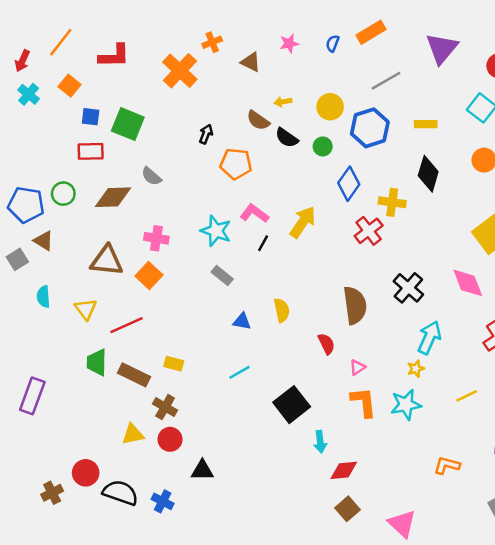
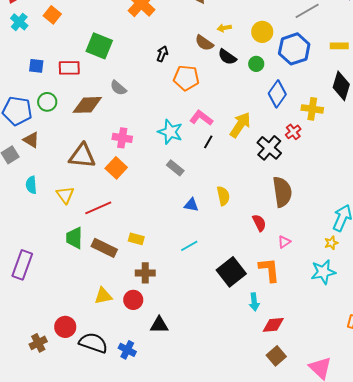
blue square: (91, 117) -> (36, 66), moved
red cross: (369, 231) -> (293, 132), size x0.7
black cross: (408, 288) -> (269, 148), moved
orange L-shape: (364, 402) -> (269, 270), moved
brown cross: (165, 407) -> (145, 273), moved, turned -30

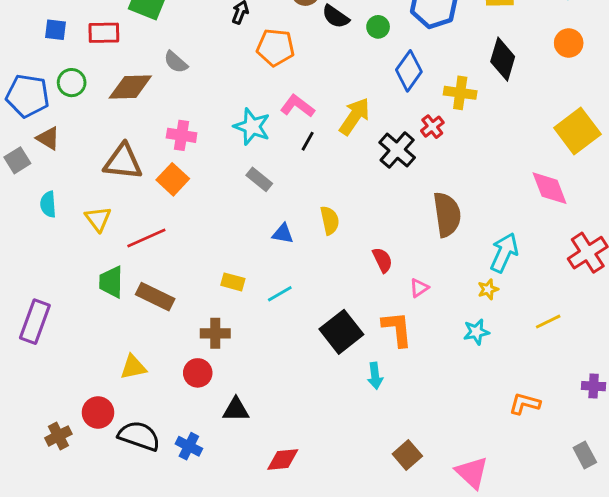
brown semicircle: (282, 192) -> (447, 215), moved
yellow rectangle: (136, 239) -> (233, 282), moved
cyan star: (323, 272) -> (476, 332), size x0.7
yellow triangle: (103, 296) -> (133, 367), moved
red diamond: (273, 325) -> (283, 459), moved

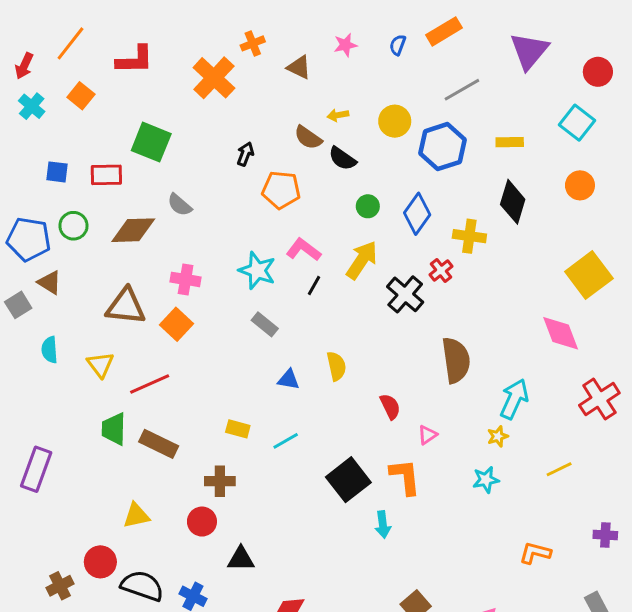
green circle: (378, 27) -> (368, 206), moved

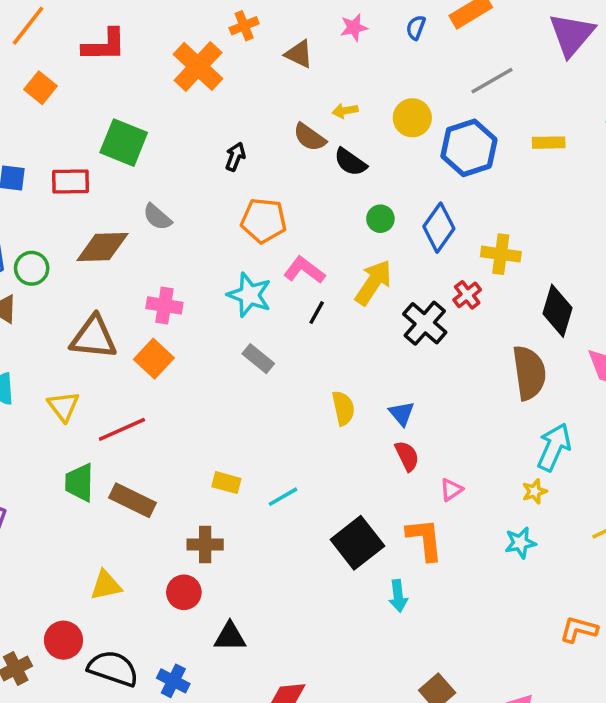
orange pentagon: (281, 190) -> (264, 220), moved
black diamond: (513, 202) -> (558, 311), moved
green circle: (73, 226) -> (32, 268), moved
brown semicircle: (456, 360) -> (529, 373), moved
blue triangle: (289, 380) -> (402, 413), moved, turned 40

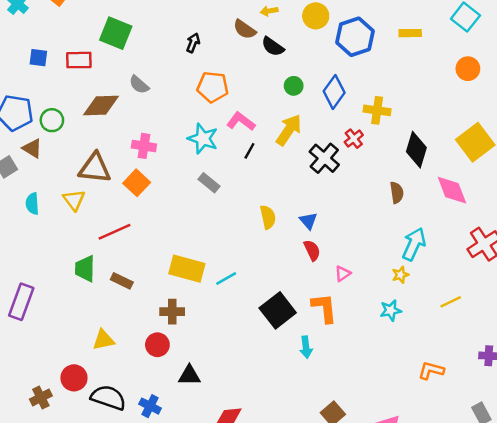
brown semicircle: (529, 373) -> (397, 193), size x0.6
yellow triangle: (63, 406) -> (74, 200), moved
yellow rectangle: (226, 483) -> (187, 269), size x1.8
brown rectangle: (133, 500) -> (122, 281), size x0.7

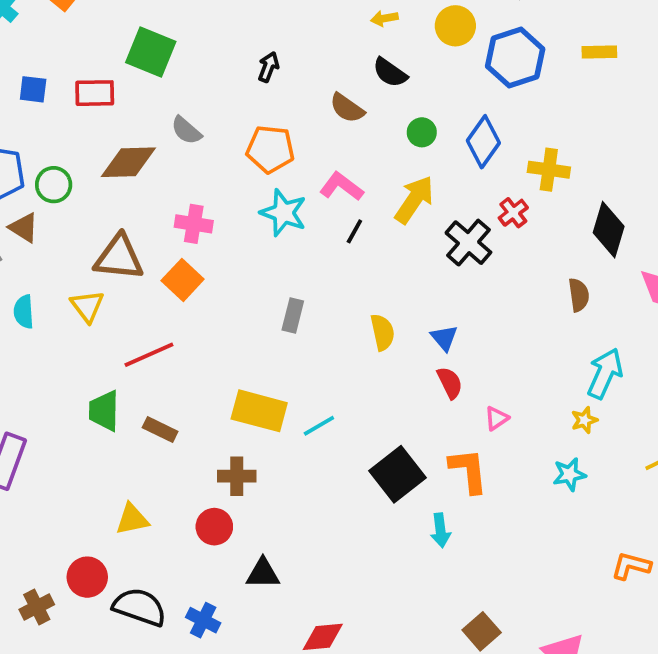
brown semicircle: (245, 29) -> (347, 108), moved
orange pentagon: (213, 87) -> (270, 149), moved
gray rectangle: (209, 183) -> (293, 315), moved, turned 65

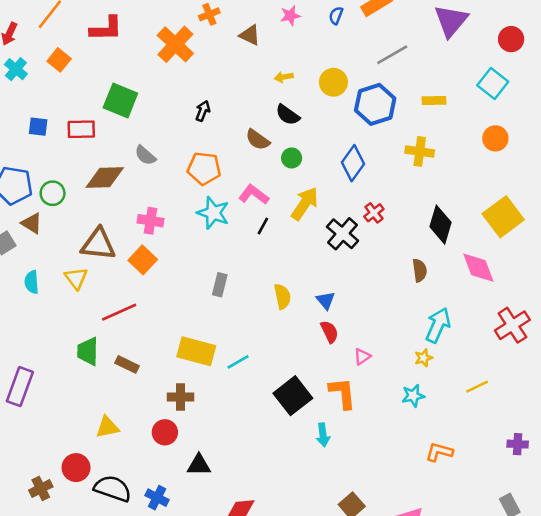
green circle: (422, 132) -> (292, 158), moved
yellow cross: (549, 170) -> (420, 151), moved
orange L-shape: (631, 566) -> (439, 452), moved

